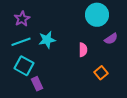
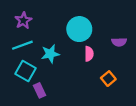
cyan circle: (97, 15) -> (79, 29), moved
purple semicircle: (111, 39) -> (119, 42), turned 32
cyan star: (47, 40) -> (50, 54), moved

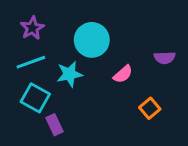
cyan circle: (79, 29) -> (92, 40), moved
pink semicircle: (89, 54) -> (123, 74), turned 48

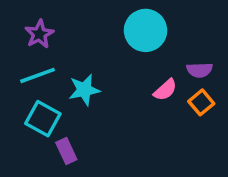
cyan circle: (92, 40) -> (145, 30), moved
pink semicircle: (123, 74) -> (165, 90), moved
orange square: (150, 108) -> (201, 102), moved

